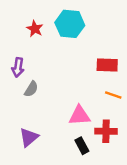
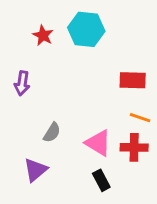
gray semicircle: (31, 89) -> (52, 133), moved
pink triangle: (79, 116) -> (98, 143), turned 35
red cross: (106, 131) -> (134, 147), moved

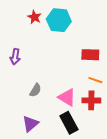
red star: (43, 35) -> (34, 17), moved
purple triangle: (36, 170) -> (30, 124), moved
black rectangle: (101, 180) -> (69, 123), size x1.5

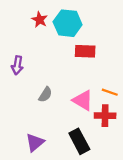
red rectangle: (90, 55) -> (85, 51), moved
gray semicircle: (35, 90) -> (45, 95), moved
pink triangle: (67, 97) -> (83, 100), moved

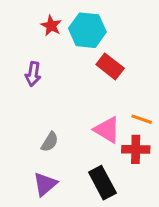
red rectangle: (85, 51) -> (110, 66), turned 36
purple arrow: (17, 65) -> (33, 74), moved
gray semicircle: (45, 95) -> (50, 142), moved

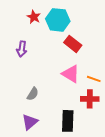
pink triangle: (107, 130) -> (71, 74), moved
black rectangle: (102, 183) -> (68, 121), turned 30

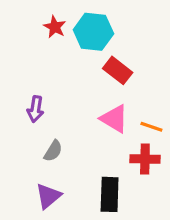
purple arrow: (22, 49) -> (35, 109), moved

